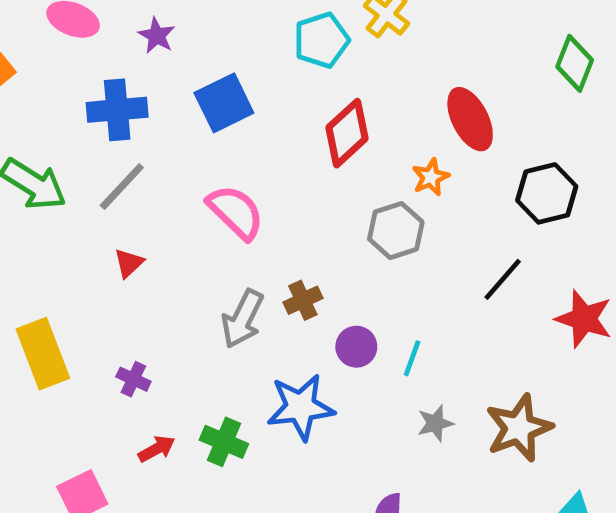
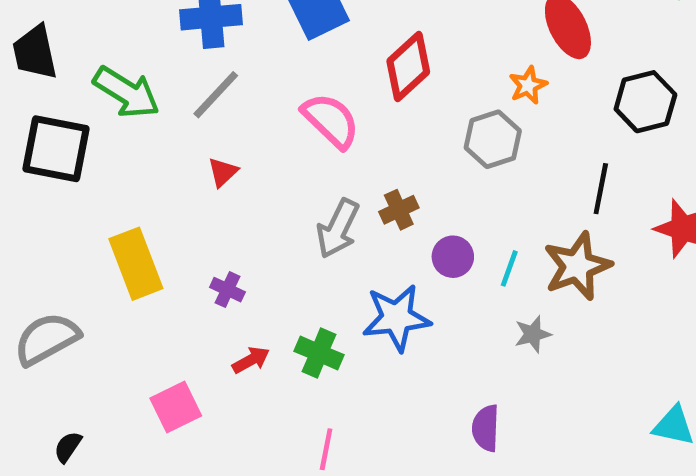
red diamond: (347, 133) -> (408, 66), moved
black line: (503, 279) -> (601, 189), turned -30
brown star: (519, 428) -> (577, 266), moved

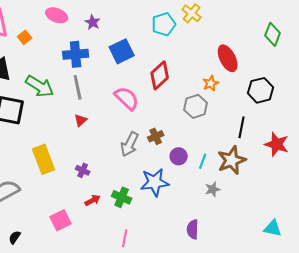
gray line: (216, 95) -> (78, 87), turned -55

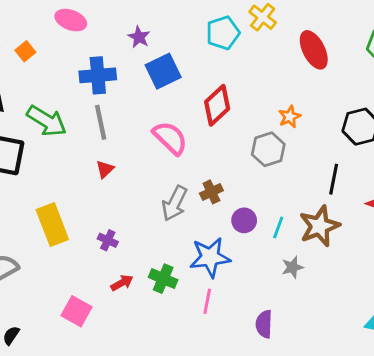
purple star: (93, 22) -> (139, 37), moved
red ellipse: (228, 58) -> (314, 50), moved
pink square: (61, 220) -> (76, 311), turned -35
pink line: (125, 238) -> (207, 301), moved

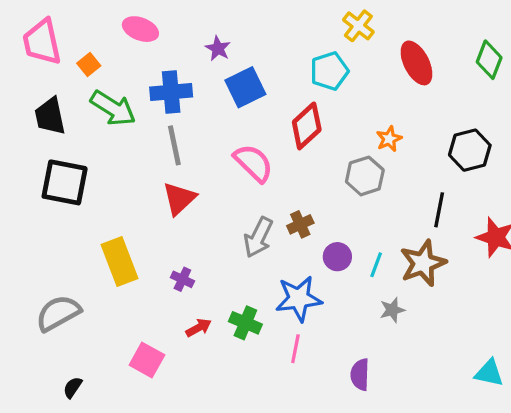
cyan pentagon: (223, 33) -> (329, 71), moved
green arrow: (47, 121) -> (113, 108), moved
red triangle: (105, 169) -> (179, 199), size x1.6

